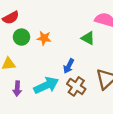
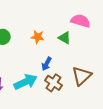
orange star: (44, 38) -> (38, 37), moved

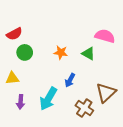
cyan arrow: (26, 82) -> (48, 99), turned 145
brown cross: (54, 83) -> (84, 108), moved

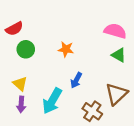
green triangle: (88, 53) -> (119, 55), moved
yellow triangle: (12, 78) -> (20, 84), moved, turned 48

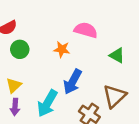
pink semicircle: (115, 31) -> (86, 30), moved
blue arrow: (76, 80) -> (73, 82), size x1.5
yellow triangle: (20, 84) -> (14, 85), turned 35

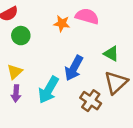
orange star: (62, 49) -> (62, 24), moved
green triangle: (117, 55) -> (111, 54), moved

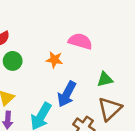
orange star: (62, 24) -> (54, 60), moved
green triangle: (111, 54) -> (105, 79), turned -42

